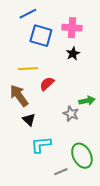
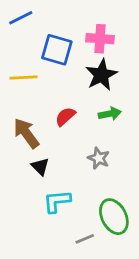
blue line: (28, 14) -> (21, 18), moved
black star: (73, 54) -> (101, 75), size x1.6
yellow line: (28, 69) -> (24, 78), moved
green arrow: (87, 101) -> (110, 114), moved

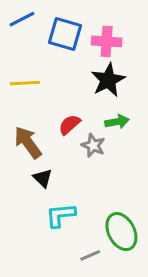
blue square: (57, 50) -> (65, 34), moved
gray star: (99, 158) -> (93, 145), moved

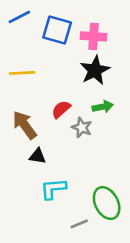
black triangle: (43, 178) -> (38, 156), turned -36

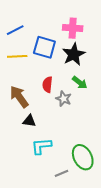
blue line: (19, 17) -> (15, 30), moved
blue square: (57, 30) -> (44, 47), moved
green arrow: (103, 107) -> (80, 83), turned 49
red semicircle: (61, 109) -> (47, 85), turned -42

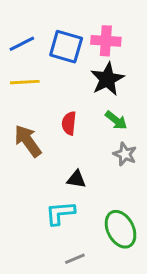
blue square: (44, 47) -> (66, 47), moved
gray star: (64, 99) -> (125, 154), moved
black triangle: (29, 121) -> (76, 179), moved
gray line: (62, 173) -> (75, 259), moved

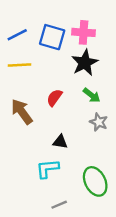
red semicircle: (69, 123) -> (54, 98), turned 30

